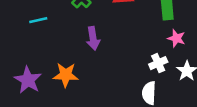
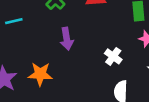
white cross: (158, 63) -> (113, 56), moved, turned -30

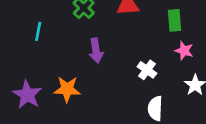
cyan line: (14, 21) -> (38, 31), turned -66

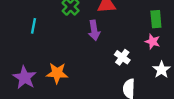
green rectangle: (174, 20) -> (156, 19), moved
purple arrow: (96, 51) -> (94, 30), moved

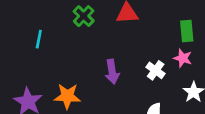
purple arrow: (94, 30) -> (112, 72), moved
white cross: (122, 57) -> (156, 70), moved

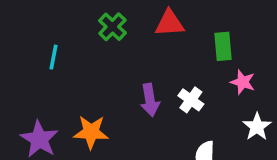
green rectangle: (187, 31) -> (223, 46), moved
white cross: (156, 70) -> (191, 100), moved

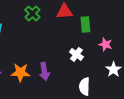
green rectangle: (223, 46) -> (85, 24), moved
purple arrow: (150, 100) -> (44, 71), moved

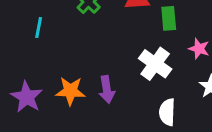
white cross: (76, 54) -> (155, 64), size x1.5

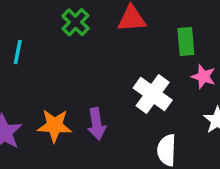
green rectangle: (169, 18) -> (186, 41), moved

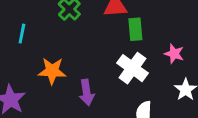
green rectangle: (186, 41) -> (135, 29), moved
orange star: (54, 126) -> (52, 71), moved

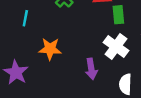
purple arrow: (87, 92) -> (91, 69), moved

